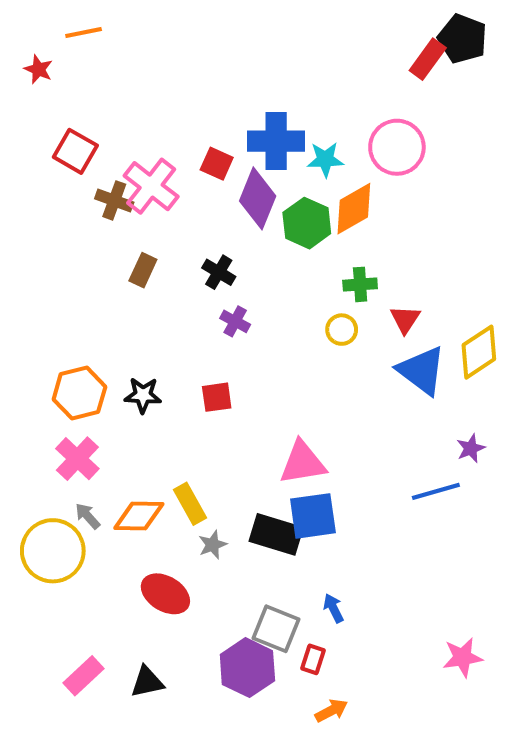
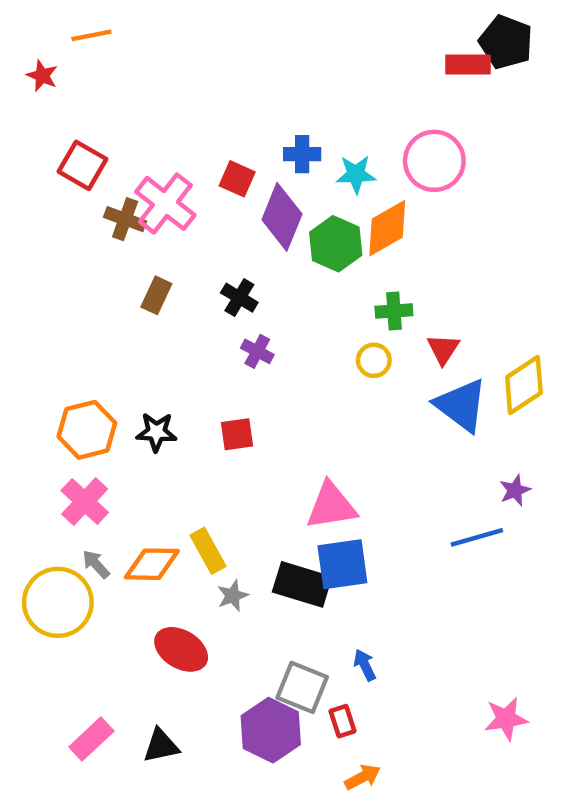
red rectangle: (428, 59) -> (468, 65), turned 54
blue cross: (276, 141) -> (302, 154), size x0.6
red rectangle: (313, 659) -> (342, 721), turned -36

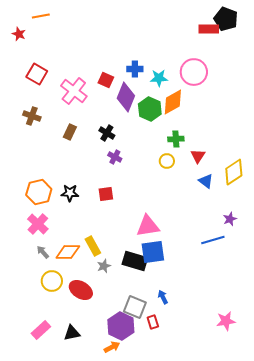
brown cross: (125, 219) -> (32, 116), moved
blue triangle: (461, 405) -> (206, 181), size x0.6
yellow circle: (58, 602) -> (52, 281), moved, size x0.7
orange arrow: (363, 777) -> (112, 347), moved

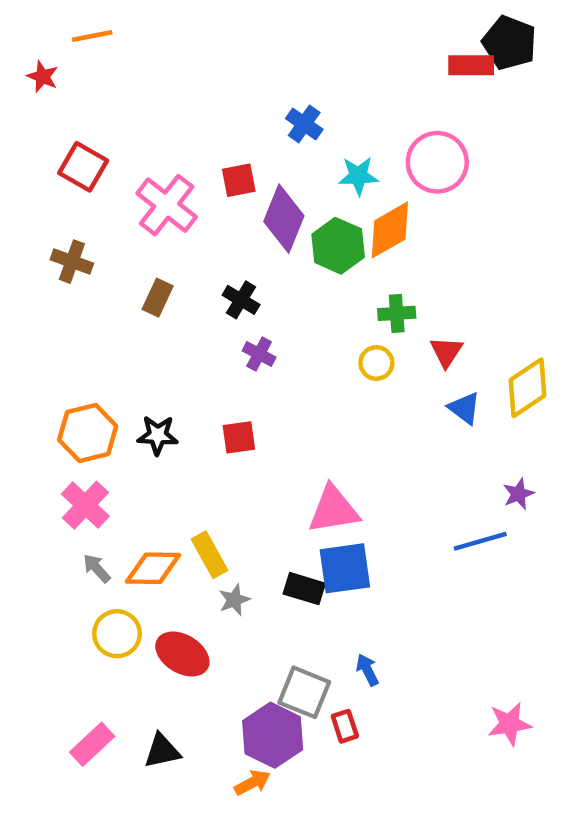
blue cross: (135, 69) -> (304, 124), moved, turned 35
red square: (106, 80) -> (239, 180), turned -35
black rectangle: (135, 261) -> (304, 589), size x0.7

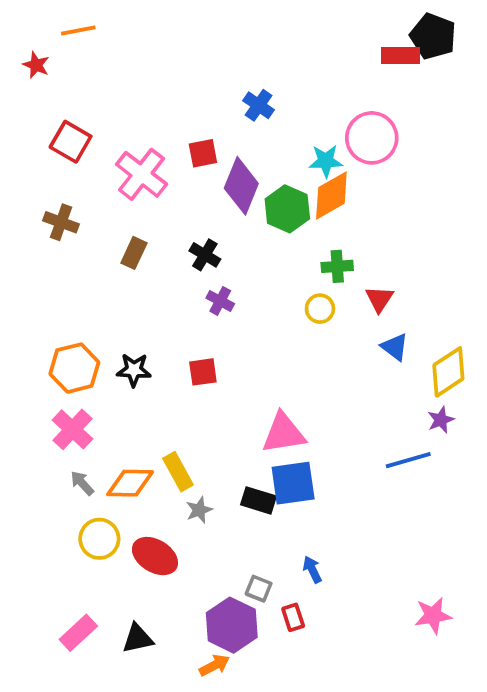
cyan star: (358, 176) -> (326, 161), moved
yellow diamond: (528, 388) -> (448, 372), moved
gray square: (304, 692) -> (259, 589), size x0.6

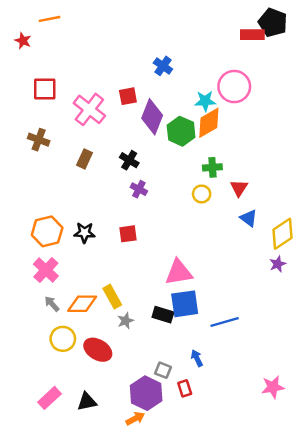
red square: (71, 142) -> (45, 89), turned -30
blue line: (408, 460) -> (225, 322), moved

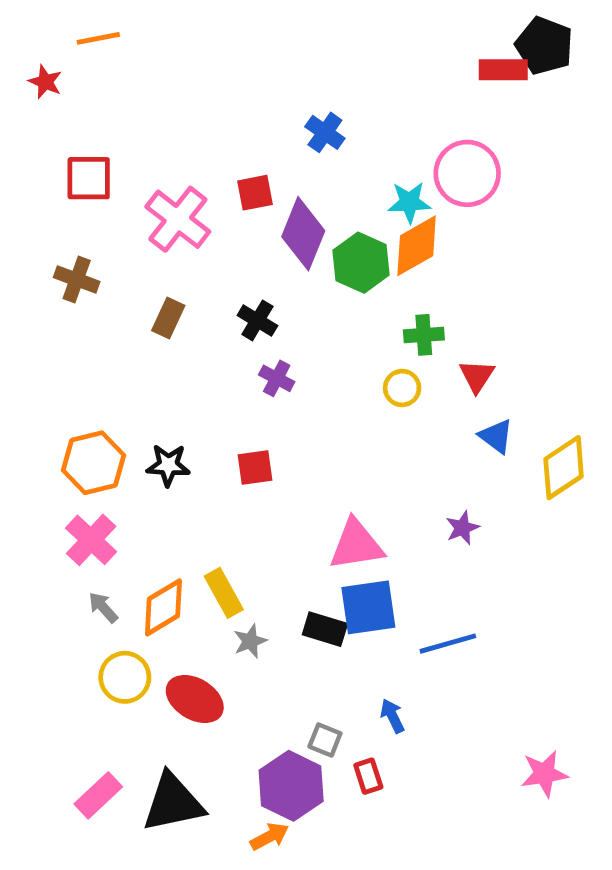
purple star: (278, 264) -> (462, 528), moved
orange diamond: (82, 304) -> (163, 607), turned -32
black triangle: (87, 402) -> (173, 803), size x1.6

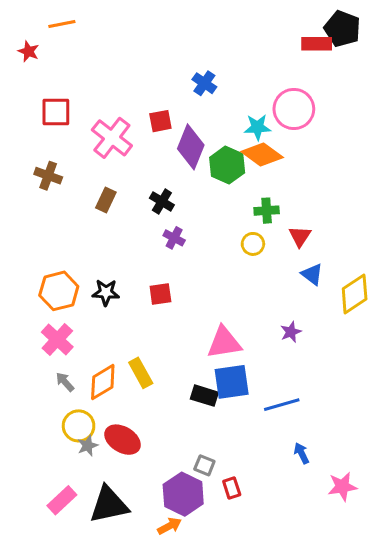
orange diamond: (417, 246) -> (262, 154), turned 66
gray star: (250, 641) -> (88, 446), moved
blue arrow: (392, 716) -> (301, 453), moved

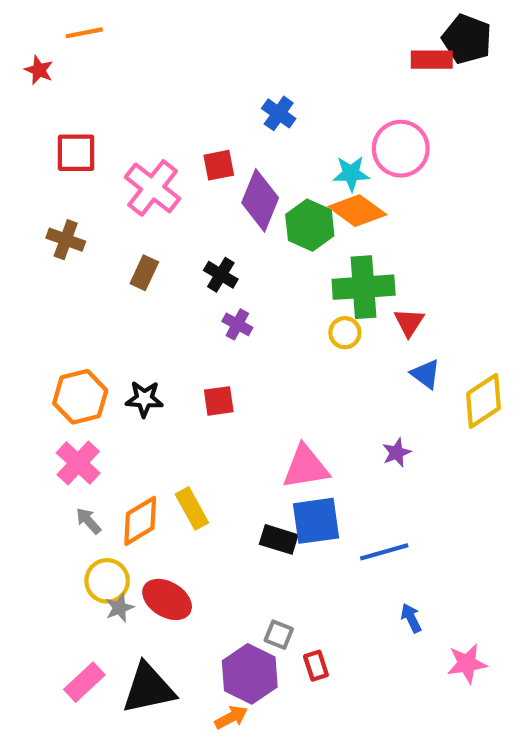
green cross: (267, 211) -> (364, 287), size x1.8

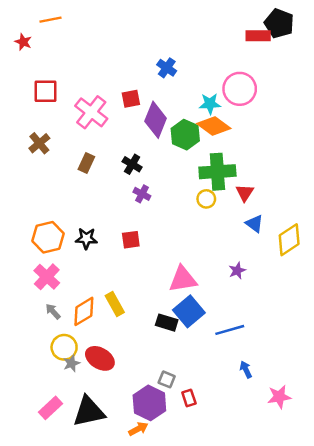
brown cross: (66, 240) -> (39, 143), turned 30
blue square: (316, 521) -> (189, 311), turned -32

